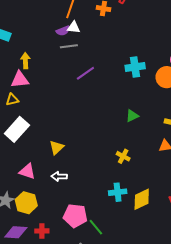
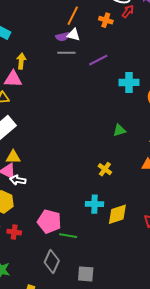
purple line: (85, 73) -> (98, 60), moved
yellow triangle: (57, 147) -> (13, 157), moved, turned 35
white arrow: (59, 176) -> (18, 180), moved
green line: (96, 227) -> (68, 236), turned -48

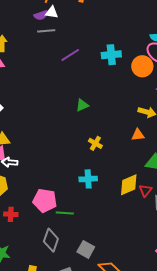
purple line: (98, 60) -> (70, 55), moved
green triangle: (119, 130) -> (82, 105), moved
yellow diamond: (117, 214) -> (129, 185), moved
gray square: (86, 274) -> (86, 249), turned 30

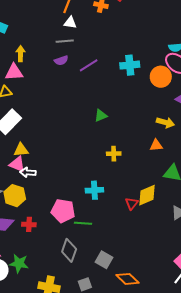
purple semicircle: (41, 15) -> (61, 60), moved
yellow cross: (95, 143) -> (114, 154), turned -32
cyan cross: (88, 179) -> (94, 190), moved
red triangle: (145, 190) -> (132, 203), moved

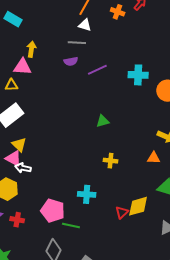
yellow triangle: (21, 150) -> (19, 145), turned 42

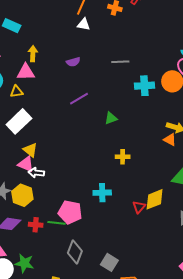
gray line: (77, 43) -> (120, 62), moved
purple line: (97, 70) -> (79, 99), moved
cyan cross: (138, 75) -> (144, 86), moved
orange triangle: (154, 158) -> (170, 140), moved, turned 32
green line: (71, 226) -> (57, 223), moved

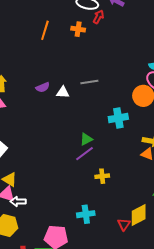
white triangle: (84, 24) -> (63, 92), moved
cyan cross: (144, 86) -> (118, 118), moved
purple line: (79, 99) -> (84, 154), moved

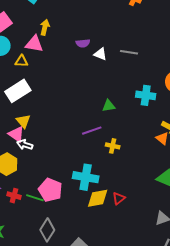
purple line: (84, 154) -> (92, 131), moved
cyan cross: (86, 214) -> (86, 177), size x1.4
yellow diamond: (139, 215) -> (98, 198), moved

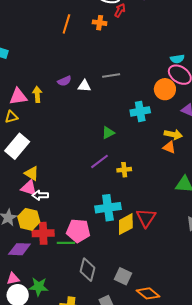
yellow arrow: (45, 27) -> (37, 94), moved
red cross: (14, 196) -> (43, 233), moved, size x1.5
red triangle: (119, 198) -> (146, 218), size x1.5

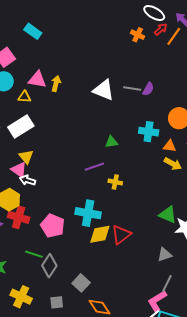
orange line: (66, 24) -> (174, 36), moved
purple semicircle: (64, 81) -> (148, 89), moved, turned -56
white triangle: (84, 86) -> (104, 90), size x1.6
orange triangle: (169, 147) -> (170, 146), moved, turned -32
green line: (66, 243) -> (34, 254), moved

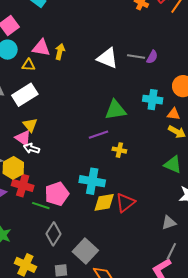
green triangle: (111, 142) -> (116, 110), size x1.6
green triangle: (168, 215) -> (173, 164), moved
pink pentagon: (53, 226) -> (57, 194), turned 30
green line: (34, 254) -> (41, 206), moved
gray square: (81, 283) -> (85, 251), size x1.4

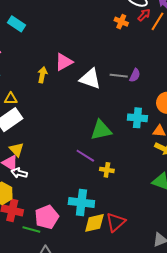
pink triangle: (41, 48) -> (64, 62), moved, turned -36
yellow triangle: (28, 65) -> (11, 99), moved
purple line: (98, 135) -> (85, 156), turned 54

